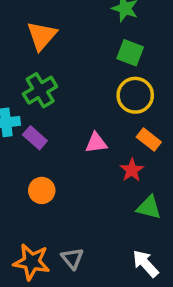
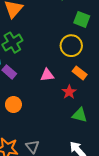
green square: (130, 53) -> (82, 19), moved

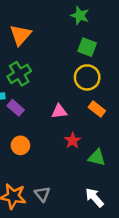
green square: (82, 19) -> (87, 47), moved
red star: (69, 92) -> (73, 141), moved

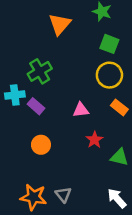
orange triangle: (20, 35) -> (60, 24), moved

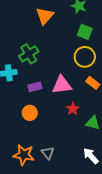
purple rectangle: (36, 106) -> (35, 87), moved, turned -56
pink triangle: (81, 110) -> (62, 85), size x1.5

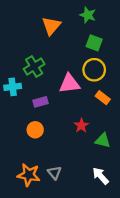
pink triangle: (62, 85) -> (69, 84), moved

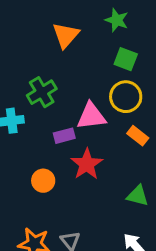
purple rectangle: (41, 102) -> (64, 136), moved
red star: (81, 126) -> (87, 164), moved, size x1.5

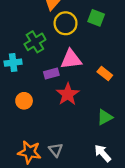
yellow circle: (126, 97) -> (66, 23), moved
orange circle: (43, 181) -> (24, 101), moved
green triangle: (138, 196) -> (105, 117), turned -42

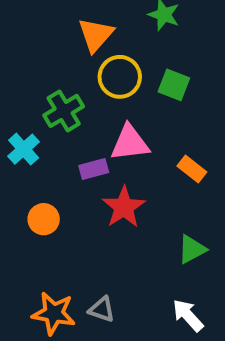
green square: (96, 18) -> (174, 85), moved
cyan cross: (13, 63) -> (24, 149), turned -35
gray triangle: (56, 150) -> (102, 309), turned -32

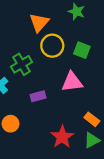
pink triangle: (130, 143) -> (72, 82), moved
orange rectangle: (192, 169) -> (92, 119), moved
red star: (124, 207) -> (62, 137), moved

